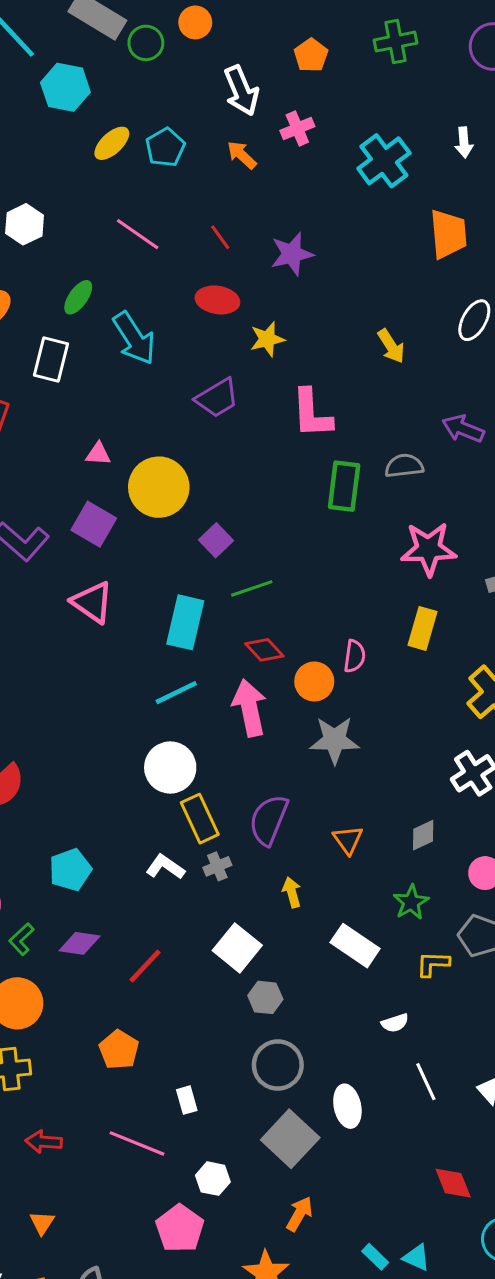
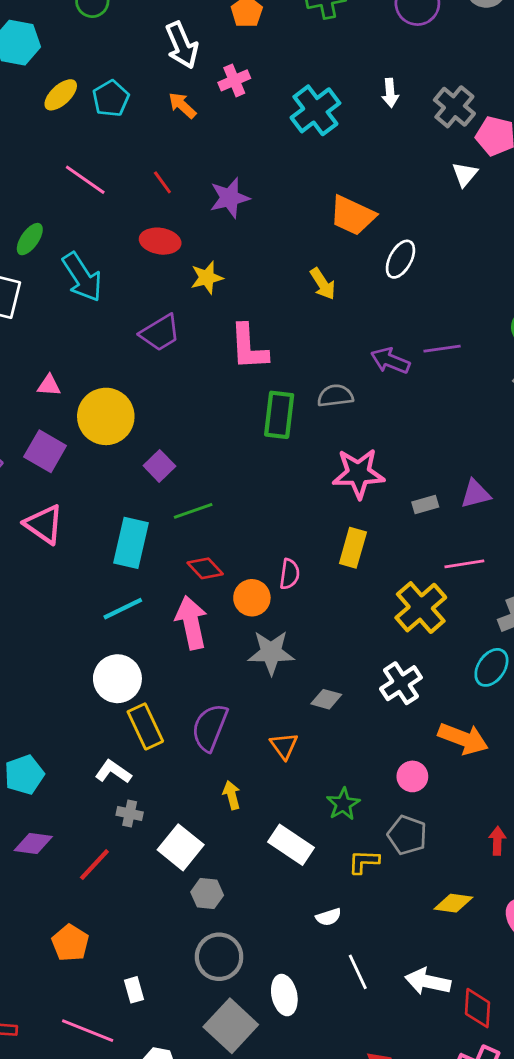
orange trapezoid: (448, 234) -> (352, 215), moved, turned 120
gray diamond: (423, 835) -> (326, 699), moved, turned 40
gray cross: (217, 866) -> (130, 814), moved, turned 35

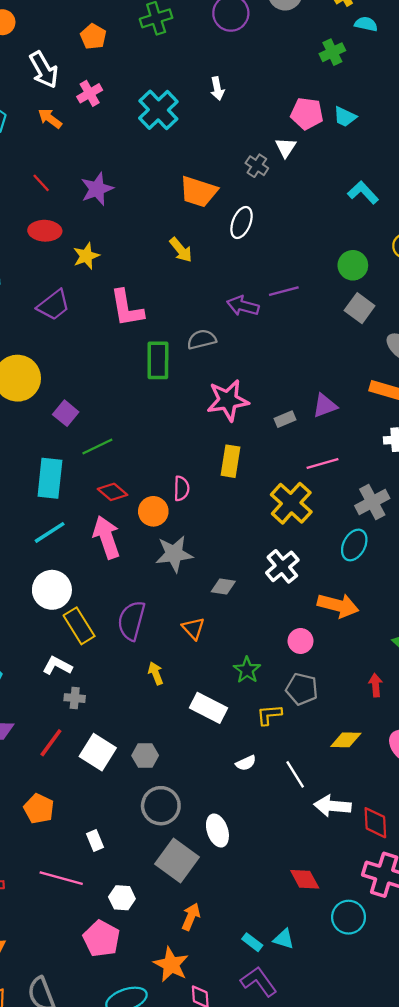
gray cross: (454, 107) -> (257, 166), moved, size x0.7
white square: (181, 847) -> (98, 752), moved
white line: (358, 972) -> (295, 774), moved

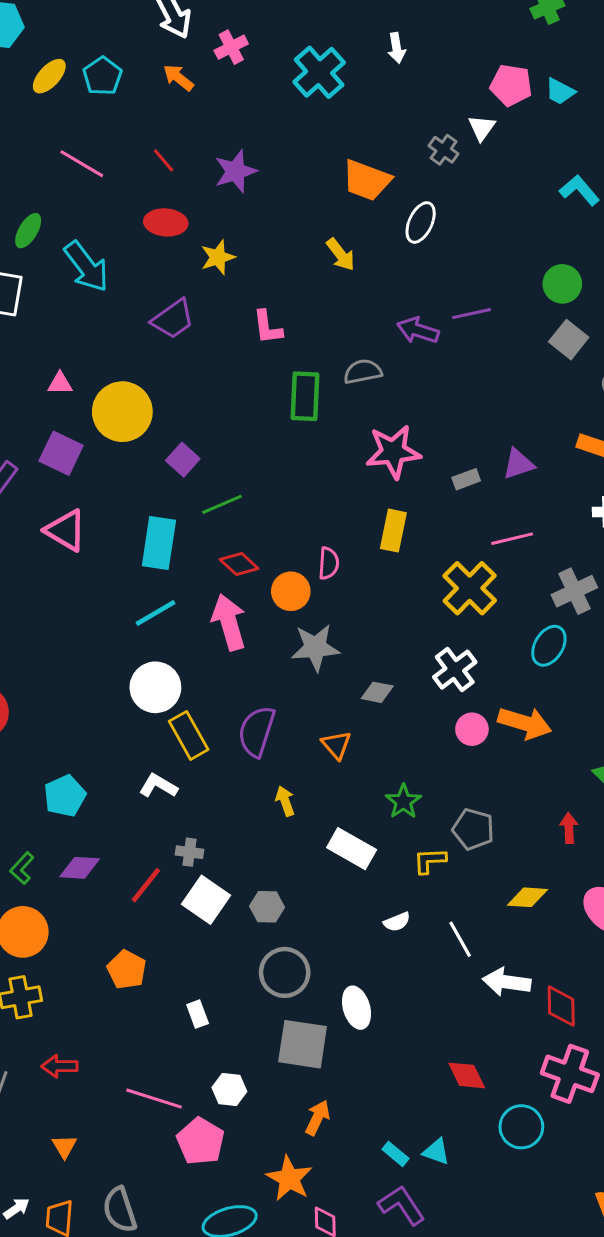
pink L-shape: (127, 308) -> (268, 327), size x0.7
pink circle: (300, 641) -> (472, 729), moved
gray cross: (75, 698) -> (189, 852), moved
gray square: (177, 860) -> (303, 1044), turned -30
pink line: (61, 878) -> (154, 1099), moved

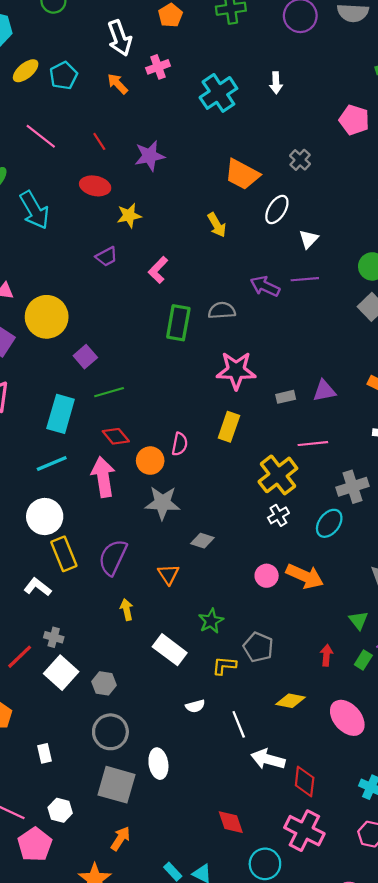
white triangle: (482, 128) -> (309, 239), moved
purple trapezoid: (173, 319) -> (107, 257), moved, size x0.7
pink L-shape: (268, 327) -> (158, 270), turned 44
white cross: (455, 670) -> (278, 515), moved, size x0.7

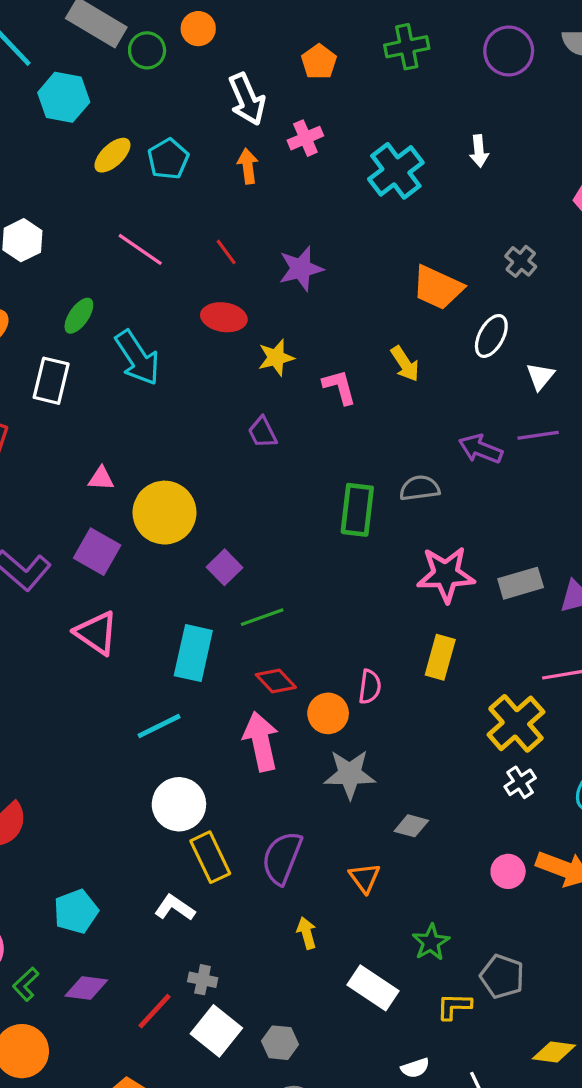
orange arrow: (118, 84) -> (248, 166), turned 40
purple trapezoid: (107, 257) -> (263, 432), moved, turned 95
pink L-shape: (158, 270) -> (339, 387), moved, turned 124
gray rectangle: (286, 397) -> (521, 583), moved, size x1.5
cyan line: (52, 463) -> (159, 726), moved

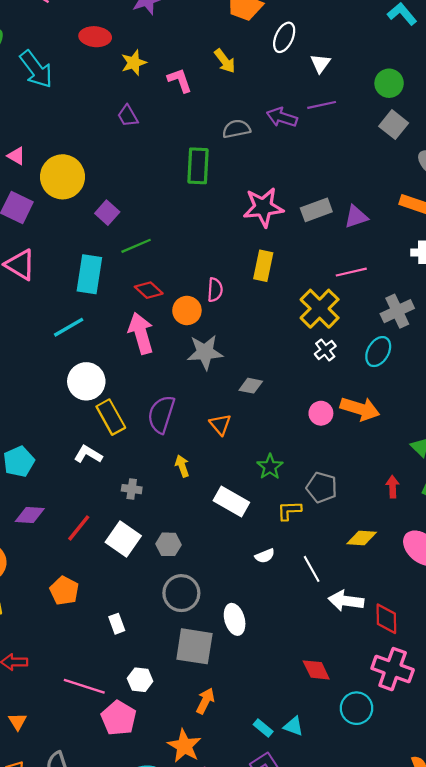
pink triangle: (101, 478) -> (16, 156), turned 30
gray semicircle: (420, 488) -> (236, 129), moved
gray cross: (203, 980) -> (132, 489), moved

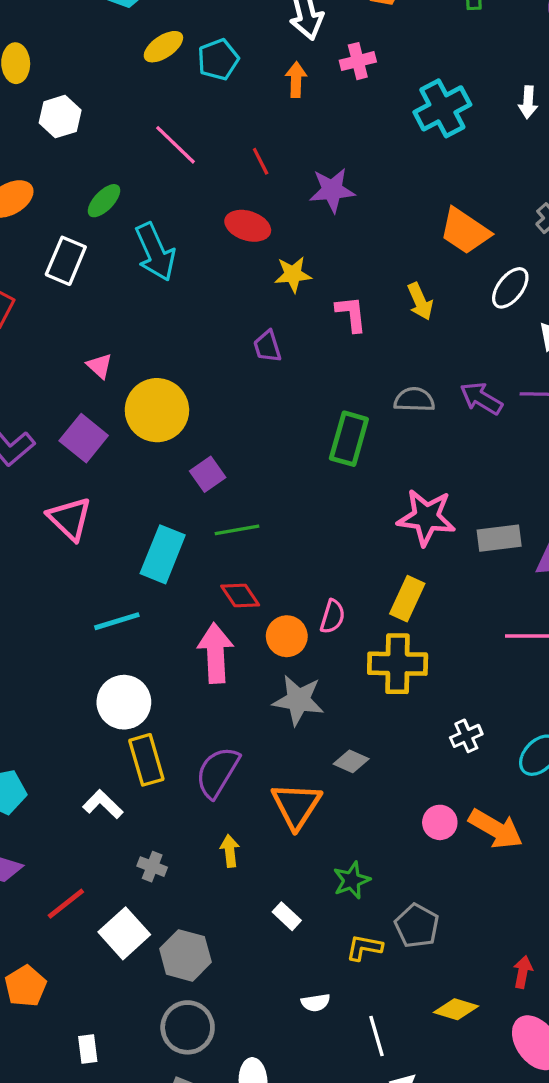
yellow cross: (320, 309) -> (398, 664), moved, turned 33
orange triangle: (220, 424) -> (296, 806), size x1.6
red arrow: (393, 487) -> (523, 972), moved
white rectangle: (231, 501) -> (287, 916), size x0.6
gray hexagon: (169, 544) -> (185, 955), size x1.4

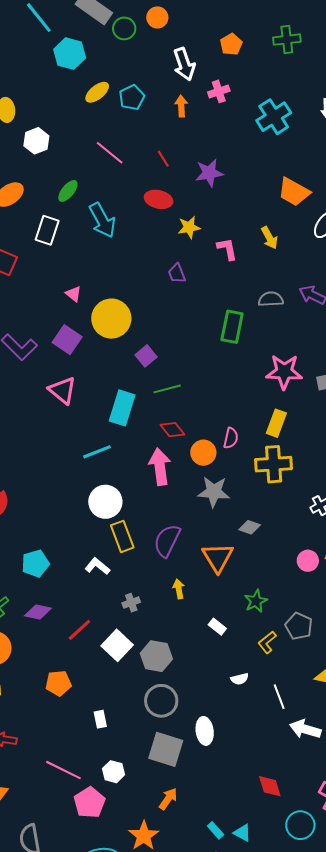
gray cross: (152, 867) -> (131, 603), turned -36
yellow L-shape: (364, 948) -> (267, 642), turned -45
orange pentagon: (26, 986) -> (58, 683), turned 30

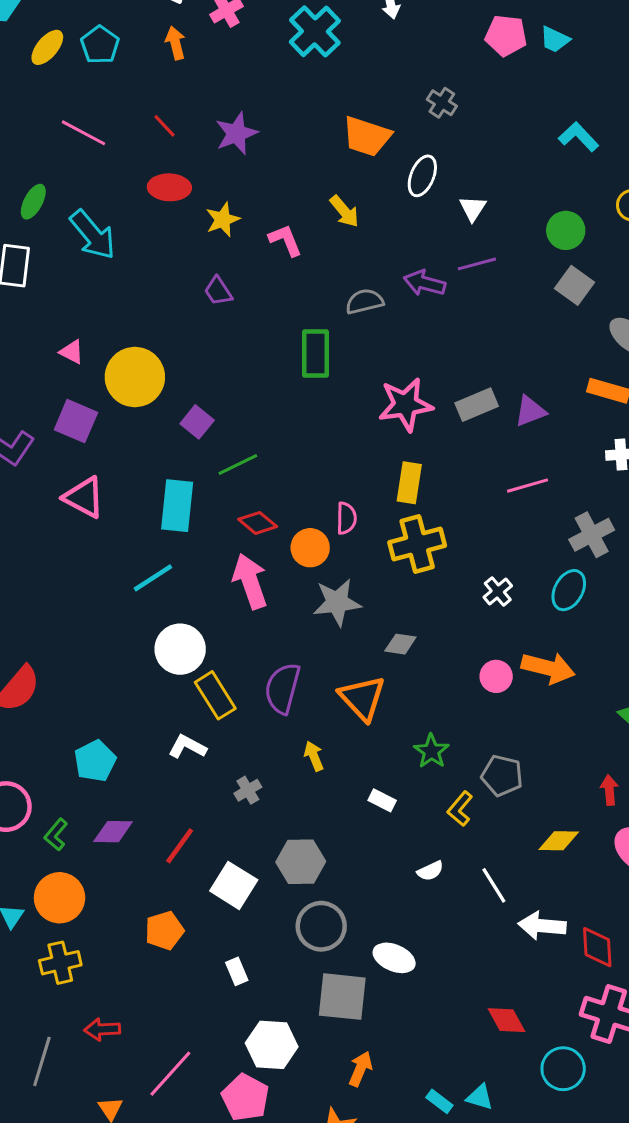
white square: (117, 645) -> (234, 885), moved
white ellipse: (205, 731) -> (394, 958), turned -48
pink line: (63, 770) -> (170, 1074), moved, turned -63
white hexagon: (113, 772) -> (272, 1045), size x1.5

